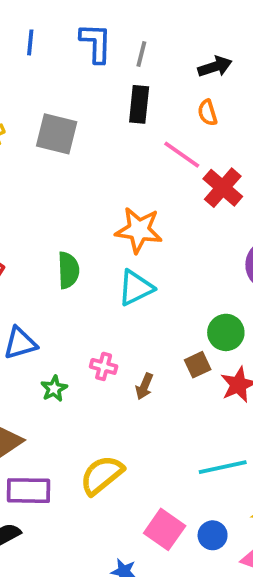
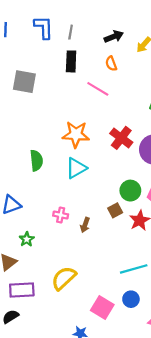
red cross: (223, 188) -> (121, 138), moved
green star: (54, 389) -> (27, 239), moved
blue circle: (213, 535) -> (131, 299), moved

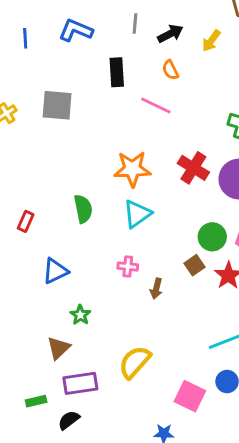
blue L-shape: (44, 27) -> (76, 30), turned -60
gray line: (71, 32) -> (135, 24), moved
pink cross: (61, 215) -> (128, 267), moved

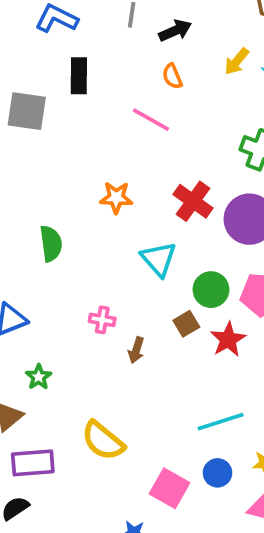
yellow arrow: (211, 41) -> (237, 61), moved
black rectangle: (117, 72) -> (79, 76), moved
orange star: (132, 169) -> (116, 198), size x0.7
cyan triangle: (137, 214) -> (159, 259), moved, turned -40
yellow semicircle: (135, 362) -> (103, 441), turned -96

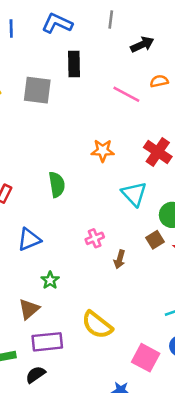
black arrow: (175, 31) -> (142, 44), moved
orange semicircle: (172, 76) -> (159, 81), moved, turned 102
pink cross: (102, 320) -> (95, 238), turned -30

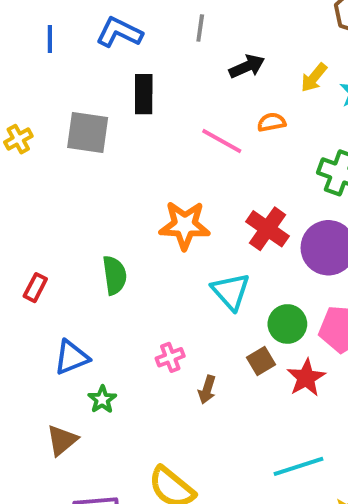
orange star: (103, 151) -> (185, 225), size x1.4
green star: (50, 280) -> (102, 399), moved
brown triangle: (29, 309) -> (62, 440), moved

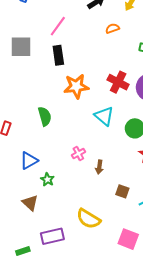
black rectangle: (144, 94) -> (58, 55), moved
pink line: (222, 141) -> (58, 26), moved, turned -75
brown square: (261, 361) -> (122, 191), moved, turned -32
brown triangle: (62, 440) -> (30, 203), turned -30

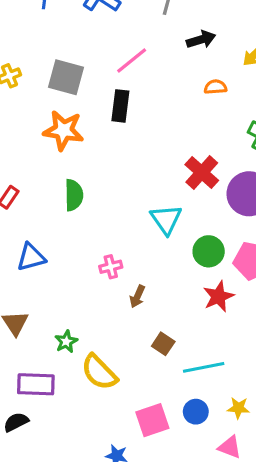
orange star: (76, 86) -> (63, 130), moved
green star: (47, 179) -> (66, 342), moved
pink square: (128, 239) -> (152, 420), turned 35

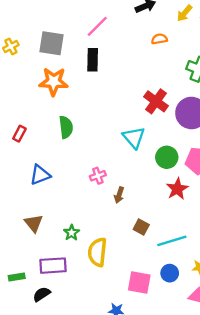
yellow semicircle: (99, 372) -> (97, 252), turned 56
pink square: (152, 420) -> (139, 282), turned 35

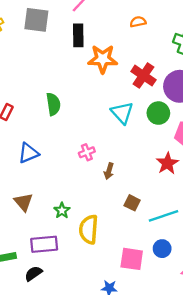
orange semicircle: (159, 39) -> (138, 22), moved
orange star: (54, 82) -> (103, 59), moved
green circle: (167, 157) -> (158, 113), moved

